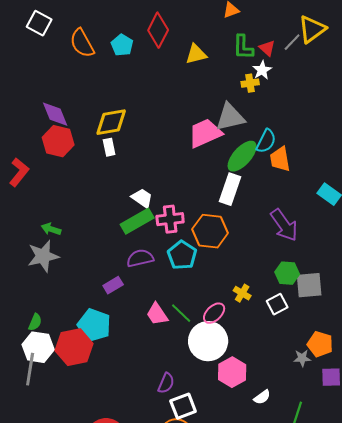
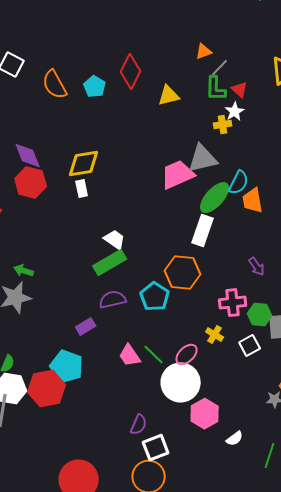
gray line: (292, 42) -> (220, 68), moved
pink cross: (170, 219) -> (233, 303), moved
purple arrow: (284, 225) -> (257, 267), size x0.6

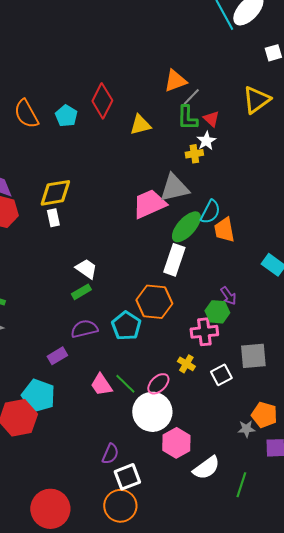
orange triangle: (204, 52) -> (175, 81), size x1.4
green rectangle: (110, 263) -> (81, 292), size x0.6
green hexagon: (260, 315) -> (217, 312), moved
white semicircle: (235, 439) -> (206, 468), size x1.6

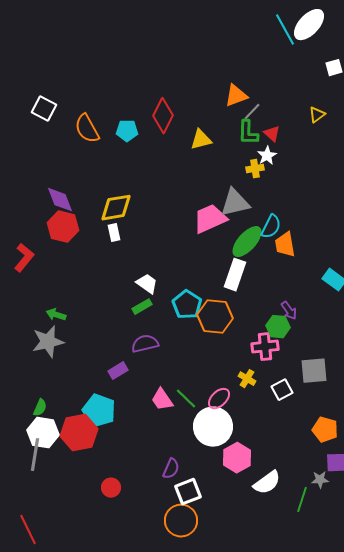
yellow triangle: (256, 100) -> (317, 115), size x0.6
cyan pentagon: (66, 116) -> (127, 131), turned -30
cyan pentagon: (126, 326) -> (187, 305), moved
gray star: (246, 429) -> (320, 480), moved
red circle: (50, 509) -> (111, 488), moved, size x0.5

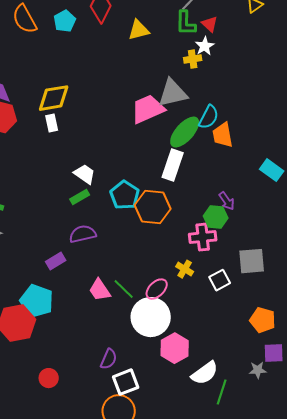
cyan pentagon: (127, 131) -> (65, 21), turned -30
green line: (302, 500) -> (222, 392), moved

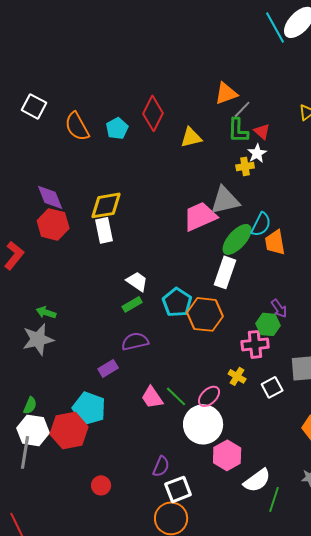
white rectangle: (52, 123) -> (104, 230), size x1.4

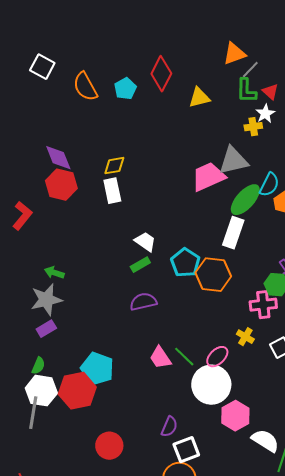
yellow diamond: (106, 205) -> (114, 166), size x0.7
purple rectangle: (108, 368) -> (46, 329), moved
white semicircle: (257, 480) -> (265, 441), turned -112
red circle: (101, 485) -> (109, 446), size x1.4

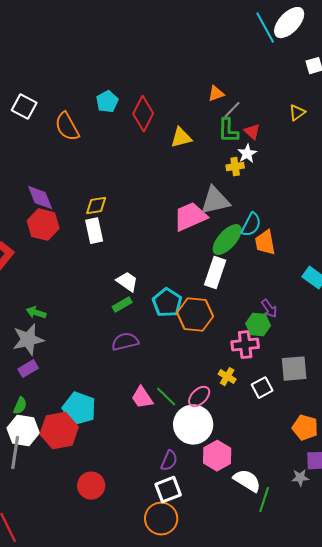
orange triangle: (234, 54) -> (216, 94), size x0.7
cyan pentagon: (125, 89) -> (107, 102), moved
purple semicircle: (169, 427) -> (169, 461), moved

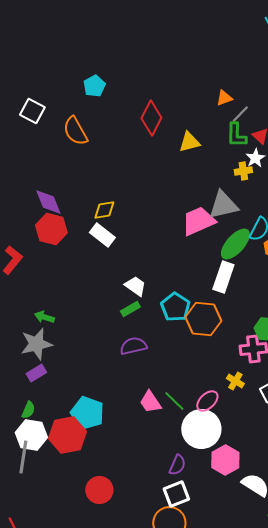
cyan pentagon: (107, 102) -> (94, 86), moved
white rectangle: (94, 231) -> (102, 235), turned -40

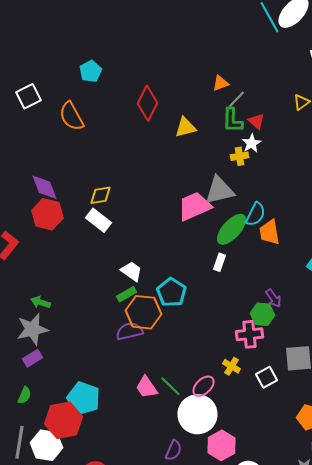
white square: (32, 111) -> (28, 96), turned 35
white rectangle: (223, 277) -> (220, 262), size x0.6
orange hexagon: (203, 319) -> (144, 312), moved
white hexagon: (31, 435) -> (46, 445), moved

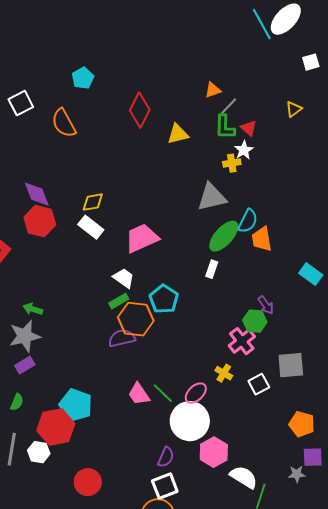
pink trapezoid: (194, 206) -> (142, 238), moved
pink cross: (250, 334) -> (242, 341), turned -32
white hexagon: (46, 445) -> (39, 452), size x0.7

